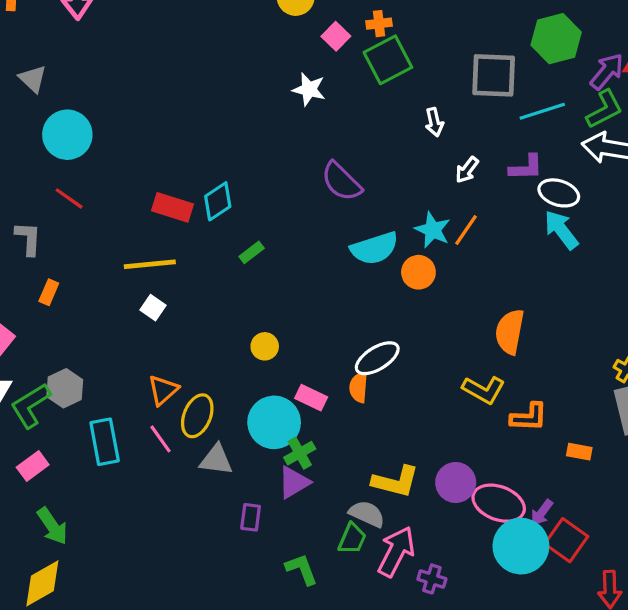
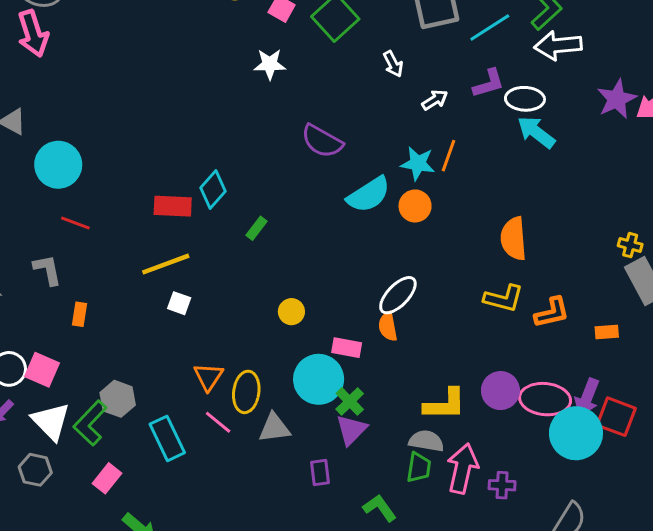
white arrow: (467, 170) -> (435, 100), turned -145
purple arrow: (542, 513) -> (587, 397), size x1.4

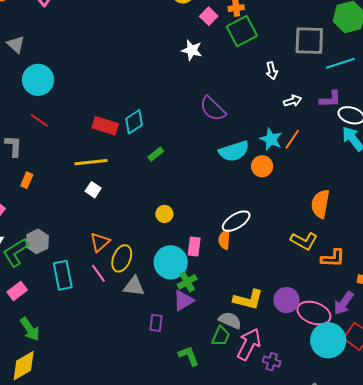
pink rectangle: (347, 348) -> (194, 246), turned 72
purple arrow: (587, 397) -> (344, 303), moved

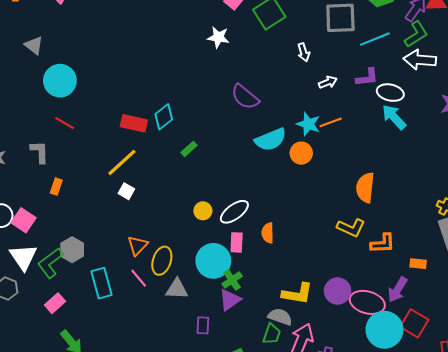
orange line: (292, 139) -> (331, 122), turned 40
yellow line: (91, 162) -> (122, 162), turned -32
white ellipse: (236, 221) -> (234, 212), moved

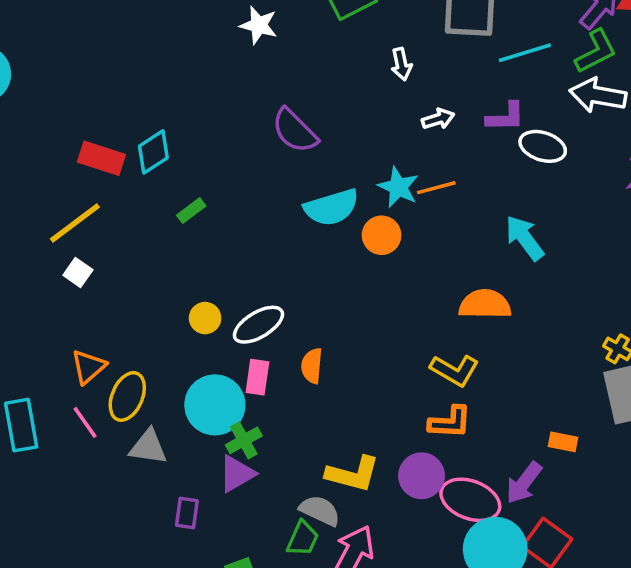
cyan arrow: (394, 117) -> (525, 238), moved
orange semicircle: (365, 188) -> (485, 304), turned 80
orange L-shape: (383, 243) -> (450, 422), moved

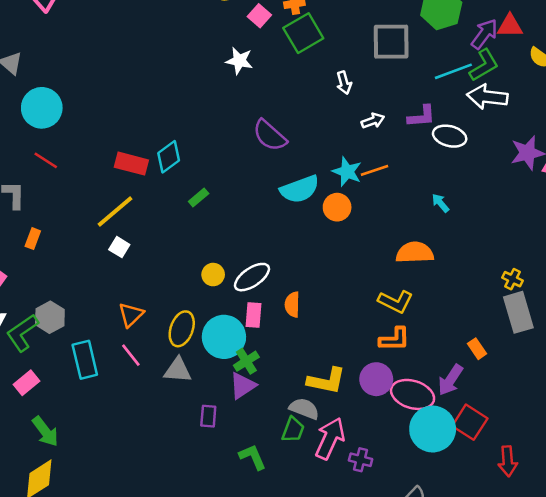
cyan line: (525, 53) -> (453, 71), moved
cyan arrow: (525, 238) -> (440, 203), size x0.6
yellow ellipse: (127, 396) -> (182, 329), moved
orange rectangle: (563, 442) -> (477, 349), turned 48

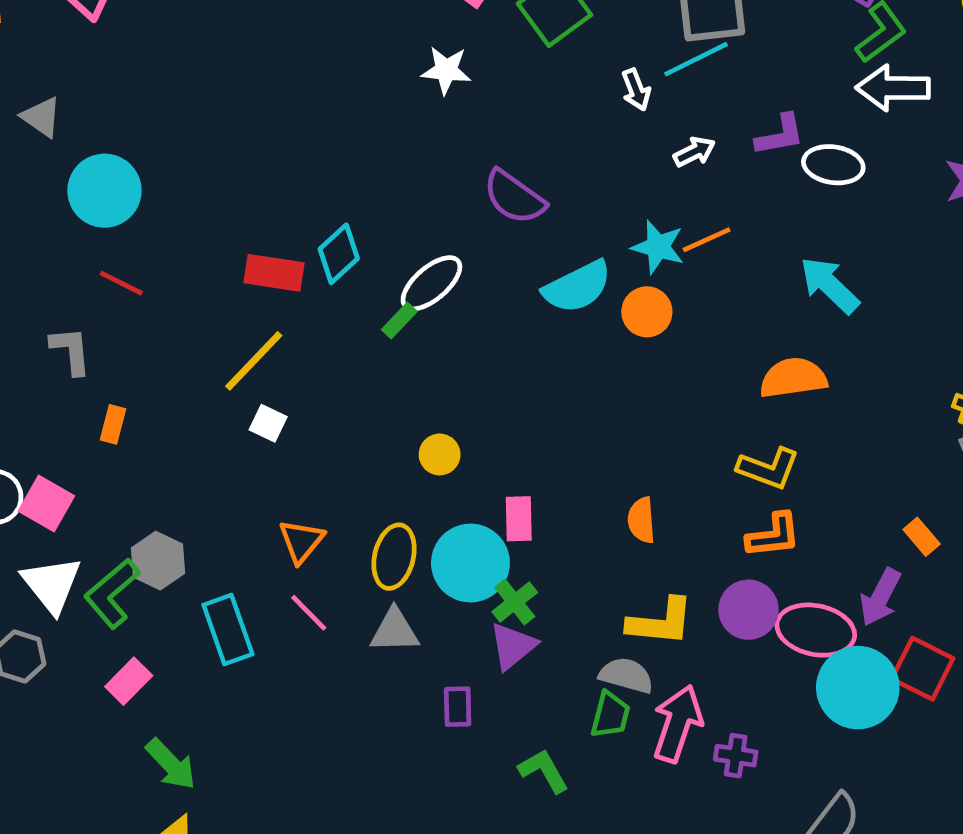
cyan line: (453, 71) -> (696, 59), moved
cyan arrow: (440, 203) -> (830, 285), size x1.8
white ellipse: (252, 277) -> (431, 283), moved
orange semicircle: (292, 304) -> (641, 520), moved

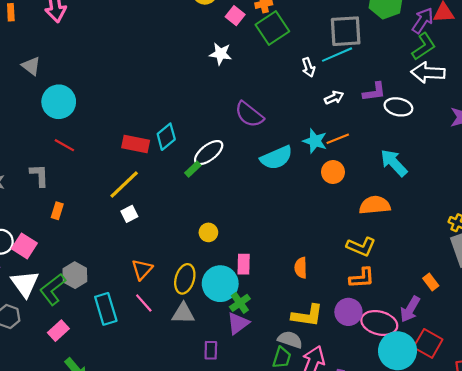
orange circle: (647, 312) -> (333, 172), moved
white square: (268, 423) -> (129, 214), turned 35

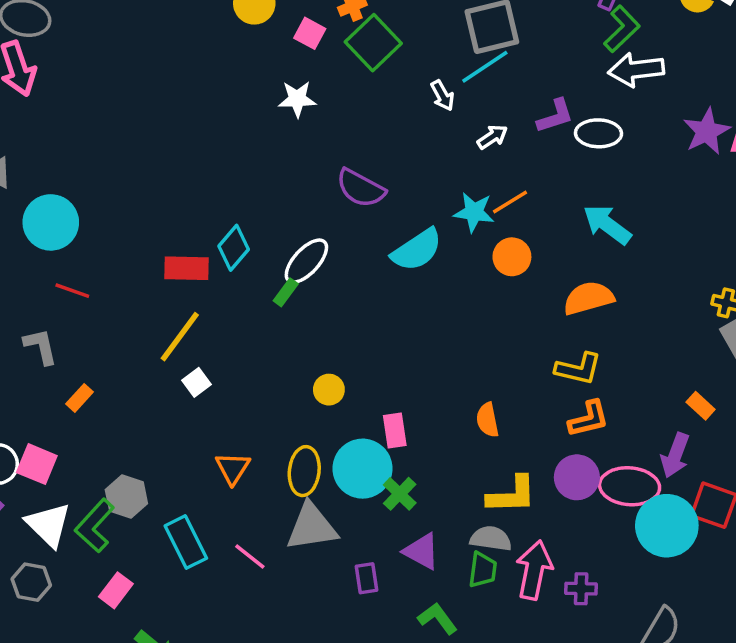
orange rectangle: (57, 211) -> (80, 398), turned 35
pink line: (144, 303) -> (250, 556), moved
gray triangle: (183, 313) -> (312, 527), size x1.4
purple triangle: (238, 323) -> (422, 551), moved, turned -45

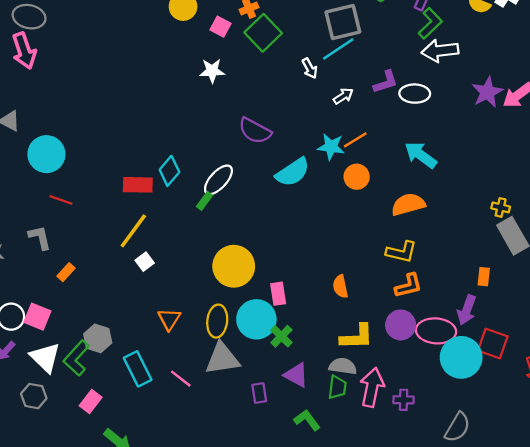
yellow circle: (329, 390) -> (234, 266), size x2.0
orange rectangle: (701, 406) -> (484, 277), turned 54

